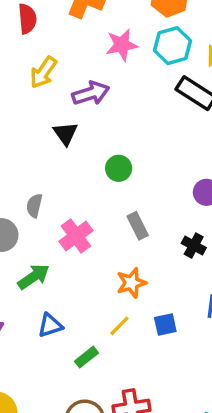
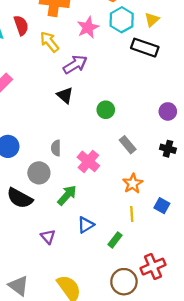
yellow arrow: (43, 72) -> (49, 42), moved, turned 120
blue square: (165, 324) -> (162, 206), turned -35
yellow line: (119, 326) -> (132, 214), turned -35

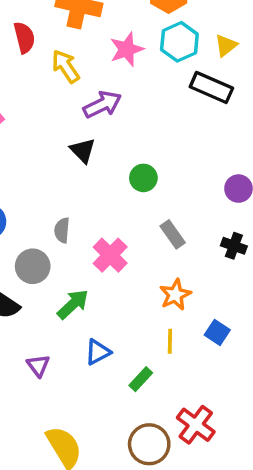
red cross: (153, 267) -> (196, 425), turned -35

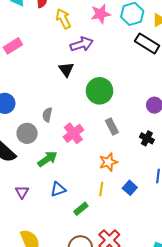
green circle: (143, 178) -> (100, 91), size x1.6

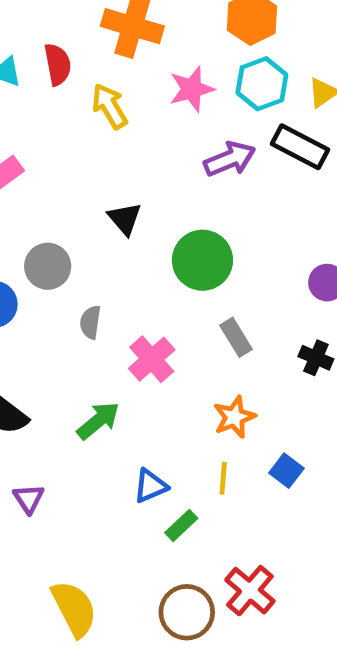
purple arrow: (82, 44) -> (230, 159), moved
gray circle: (27, 133) -> (48, 266), moved
blue triangle: (58, 189) -> (150, 486), moved
purple triangle: (22, 192) -> (29, 499), moved

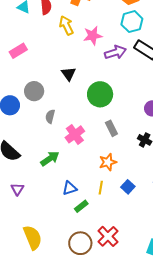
pink star: (192, 89) -> (93, 36), moved

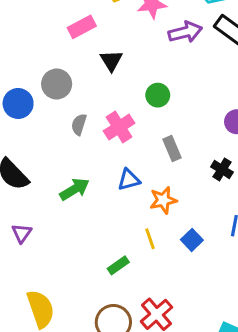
pink rectangle: (18, 51) -> (82, 27), moved
green circle: (100, 94) -> (158, 95), size x0.6
pink cross: (75, 134) -> (119, 127), moved
blue triangle: (70, 188) -> (129, 180), moved
yellow line: (101, 188) -> (150, 239), turned -32

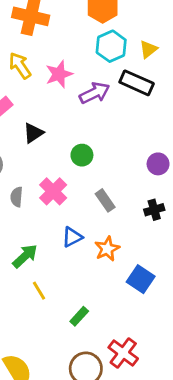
black triangle: (111, 61) -> (33, 133), turned 40
black cross: (222, 169) -> (154, 210), turned -36
yellow line: (150, 239) -> (39, 291), moved
blue square: (192, 240) -> (141, 279), size x1.4

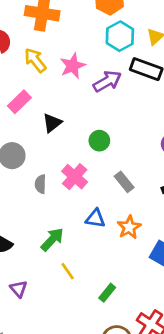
blue triangle: (72, 237) -> (95, 218), turned 40

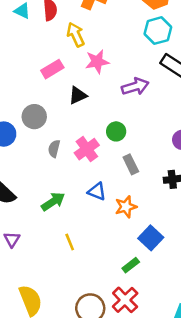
pink star: (73, 66) -> (97, 62), moved
purple arrow: (107, 81) -> (135, 87), moved
green circle: (99, 141) -> (116, 131), moved
yellow line: (68, 271) -> (70, 242), moved
green rectangle: (107, 293) -> (131, 265), moved

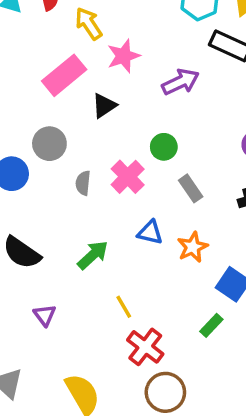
pink rectangle: (52, 69) -> (64, 75), size x1.4
red cross: (125, 300) -> (145, 347), moved

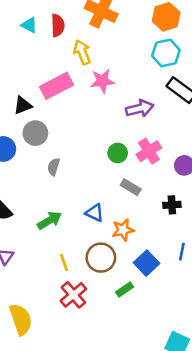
black triangle: (104, 106) -> (23, 105), moved
pink cross: (128, 177) -> (149, 151), moved
gray rectangle: (191, 188) -> (131, 187), turned -36
brown circle: (165, 392) -> (101, 258), moved

